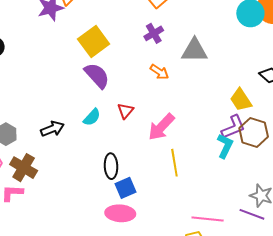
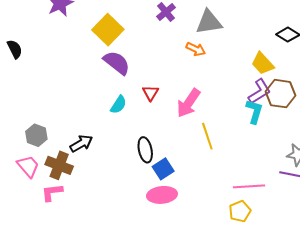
orange arrow: (159, 72) -> (196, 49), moved
black arrow: (52, 129) -> (81, 144), moved

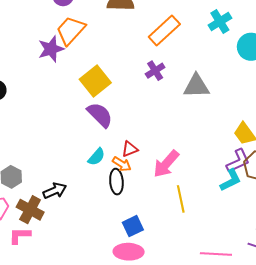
orange arrow: (196, 49) -> (122, 164), moved
red triangle: (151, 93) -> (130, 149), turned 30
cyan L-shape: (254, 111) -> (231, 180), turned 40
black ellipse: (145, 150) -> (116, 182), moved

